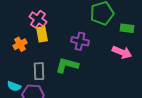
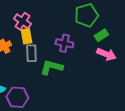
green rectangle: (127, 28) -> (101, 35), moved, turned -40
gray rectangle: (39, 71) -> (31, 53), moved

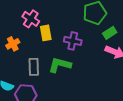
yellow rectangle: (26, 36) -> (46, 33), moved
gray rectangle: (31, 53) -> (34, 67), moved

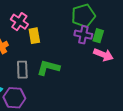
green rectangle: (110, 33) -> (98, 36), turned -40
purple cross: (73, 41) -> (83, 35), moved

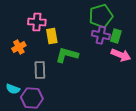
pink cross: (19, 22) -> (37, 22), turned -30
green L-shape: (48, 68) -> (67, 55), moved

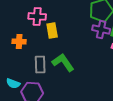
orange cross: (19, 47) -> (19, 41), turned 32
green L-shape: (67, 55) -> (63, 62), moved, turned 40

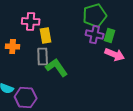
gray rectangle: (40, 64) -> (43, 56), moved

